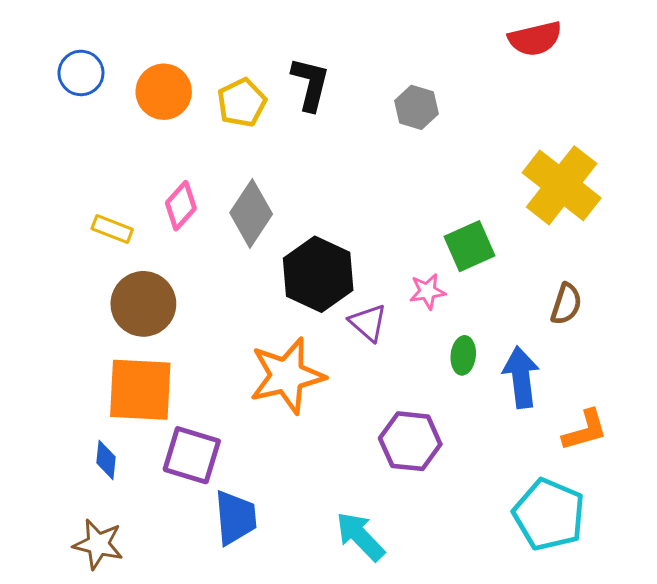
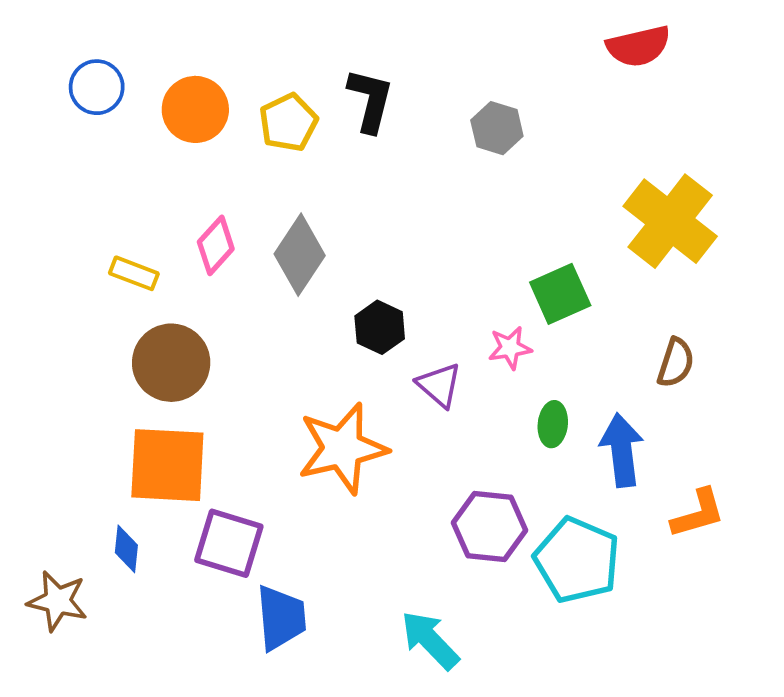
black hexagon: (318, 274) -> (380, 327), size x0.6
cyan pentagon: (549, 515) -> (577, 560), moved
brown star: (98, 544) -> (58, 601), moved

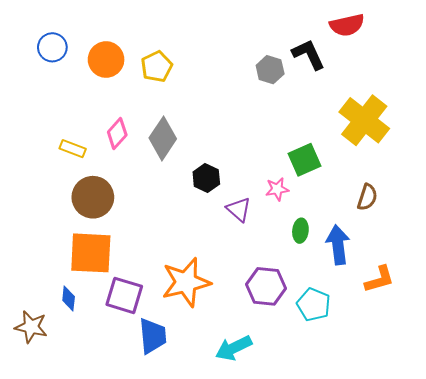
black L-shape: (370, 100) -> (309, 54), moved, turned -39
orange star: (342, 448) -> (186, 282), moved
cyan pentagon: (577, 560) -> (314, 305), size x0.7
cyan arrow: (430, 640) -> (234, 348), turned -72

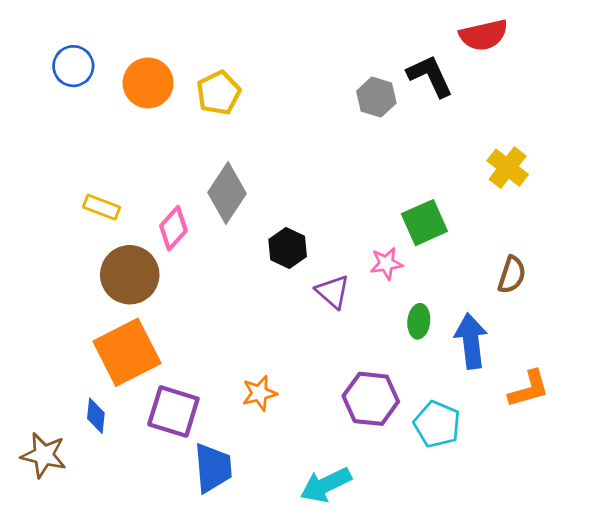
yellow cross: (364, 120) -> (508, 168), size x0.6
pink diamond: (117, 133) -> (173, 228), moved
orange square: (91, 253) -> (127, 352), turned -30
orange star: (186, 282) -> (259, 393), size x0.5

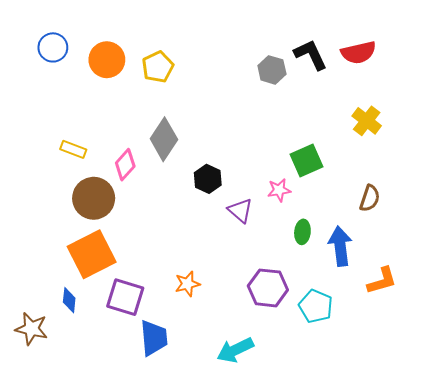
red semicircle: (484, 35) -> (359, 53), moved

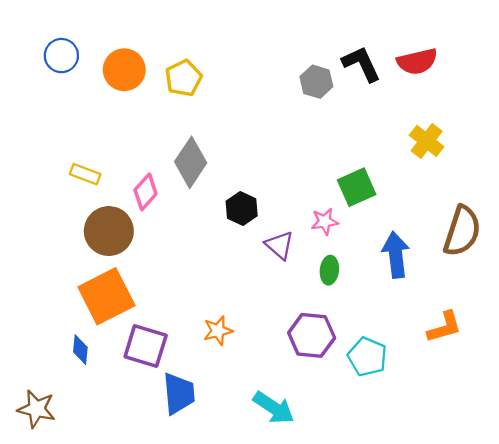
brown semicircle: (370, 198) -> (462, 231), moved, size x1.6
green ellipse: (302, 232) -> (329, 270), moved
blue arrow: (340, 246) -> (396, 255), moved
brown star: (31, 329) -> (37, 409), moved
cyan arrow: (235, 350) -> (274, 408), turned -120

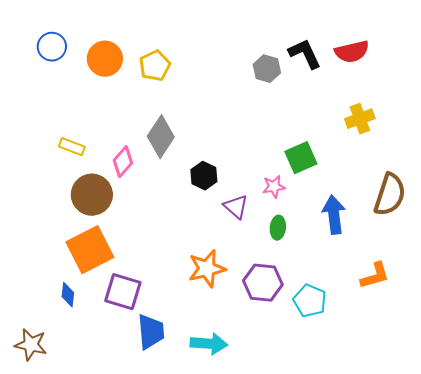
yellow cross: (427, 141) -> (360, 119), turned 32
orange star: (218, 331) -> (207, 269), moved, size x1.5
cyan arrow: (274, 408) -> (209, 344), moved, turned -30

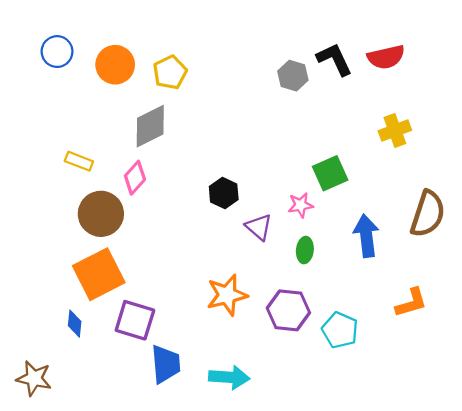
gray diamond: (161, 137) -> (150, 126), moved, turned 30

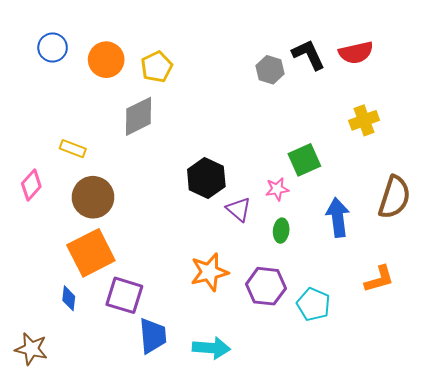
pink diamond: (135, 178) -> (31, 185), moved
black hexagon: (224, 193) -> (206, 178), size x1.4

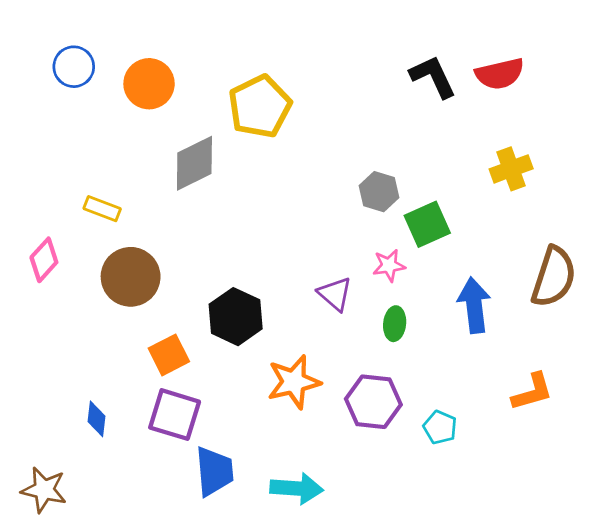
yellow pentagon: (157, 67) -> (260, 106), moved, size x1.4
gray hexagon: (270, 70) -> (379, 192), moved
black hexagon: (206, 178) -> (236, 317), moved
orange square: (91, 253) -> (169, 355), moved, size x0.6
cyan pentagon: (313, 304) -> (440, 427), size x0.7

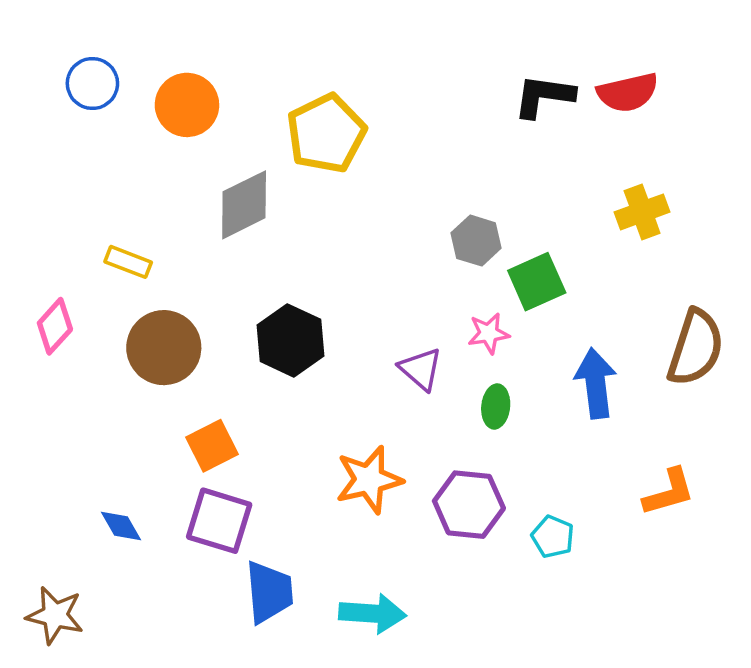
black L-shape: (433, 77) -> (544, 96), turned -57
black hexagon: (236, 317) -> (290, 340), moved
blue diamond: (96, 419) -> (121, 526), turned -36

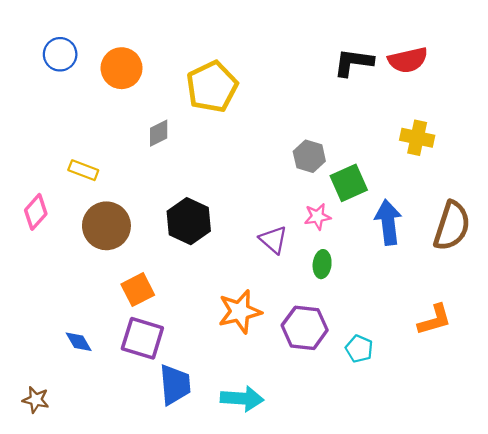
gray diamond: (244, 205) -> (159, 133), size x0.6
yellow cross: (642, 212) -> (417, 138), turned 32
blue arrow: (596, 383) -> (388, 222), moved
brown star: (55, 615) -> (36, 400), size x0.7

